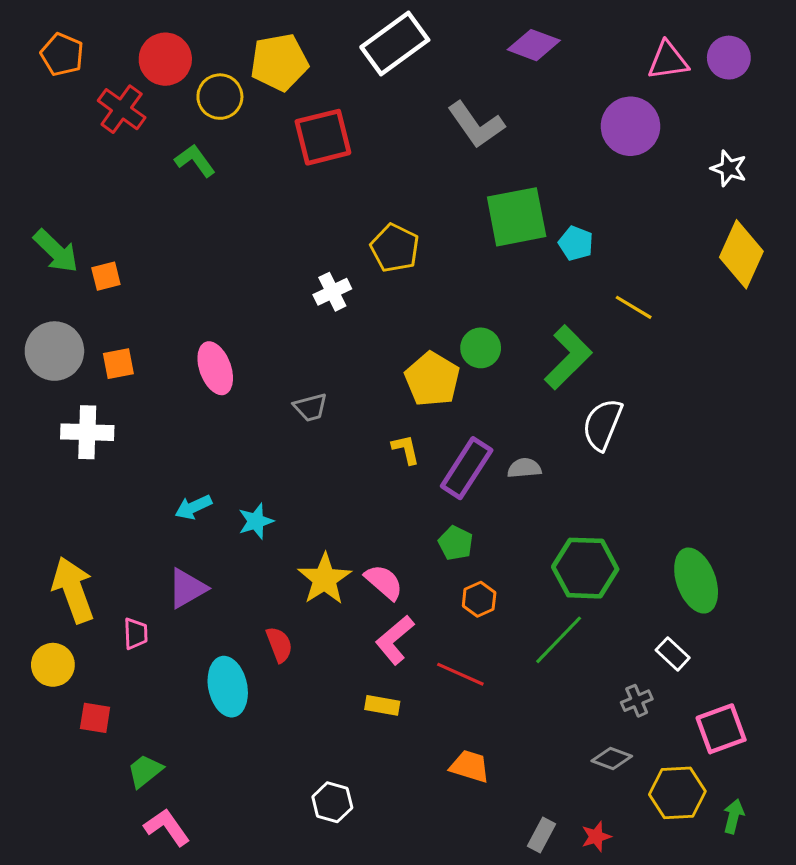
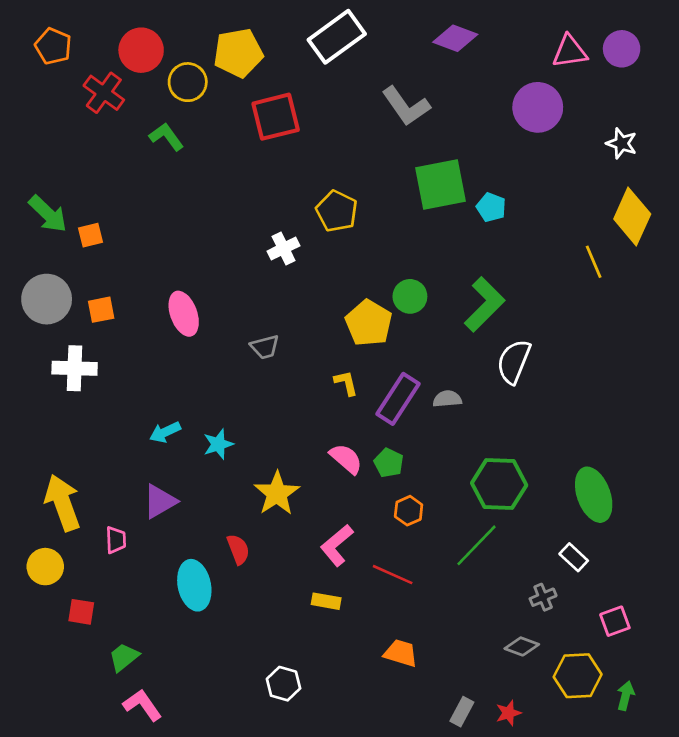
yellow line: (634, 307) -> (594, 262), moved, turned 36
pink semicircle: (384, 582) -> (346, 459), moved
pink square: (721, 729) -> (615, 621), size x0.7

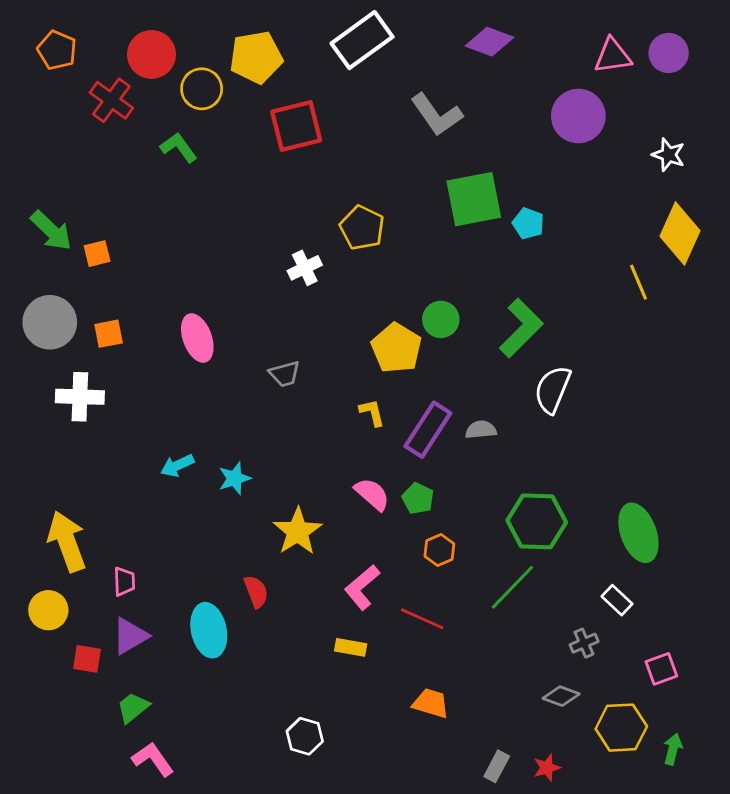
purple triangle: (160, 501) -> (130, 636), moved

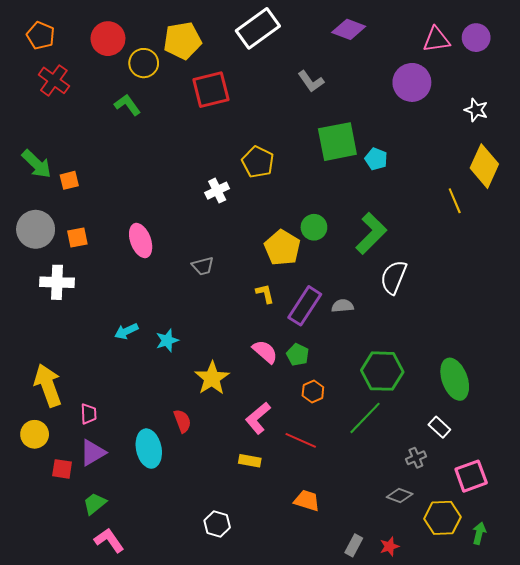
red cross: (111, 100) -> (54, 80), moved
gray L-shape: (437, 115) -> (311, 81), size x0.7
pink square: (661, 669) -> (471, 476), size x1.4

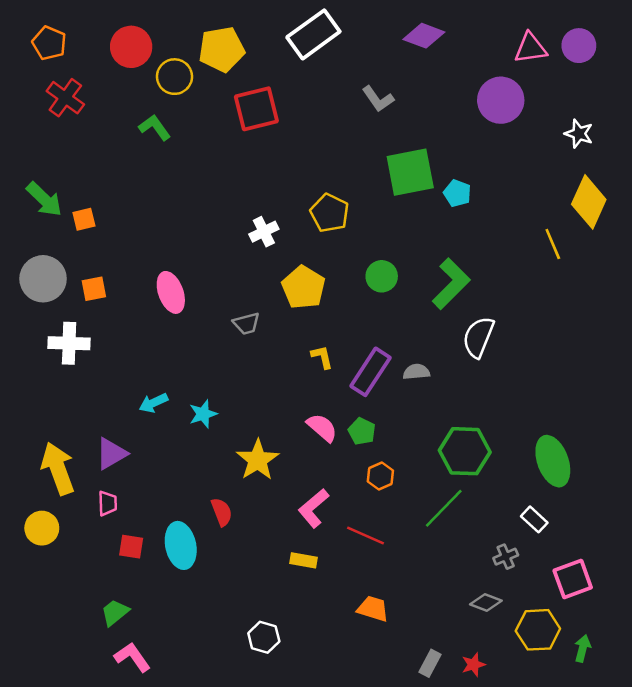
yellow pentagon: (258, 162) -> (330, 213), moved
yellow pentagon: (282, 248) -> (304, 287), moved
purple triangle: (93, 453) -> (111, 454), moved
red square: (62, 469) -> (131, 547), moved

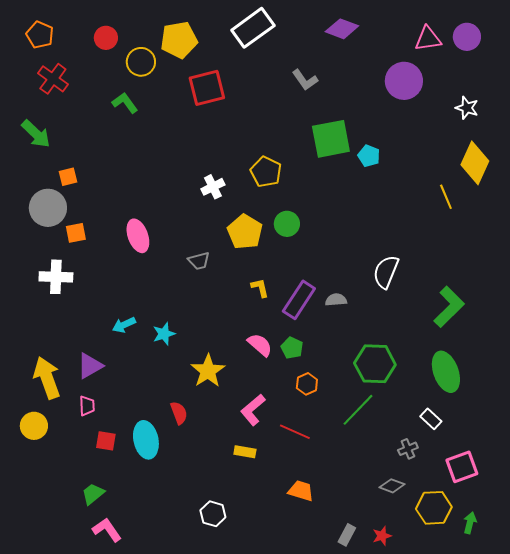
red circle: (131, 47) -> (106, 38), size x0.7
green arrow: (44, 199) -> (36, 134), moved
green circle: (382, 276) -> (287, 224), moved
gray circle: (43, 279) -> (48, 208), moved
green L-shape: (451, 284) -> (449, 307), moved

